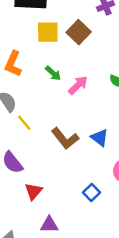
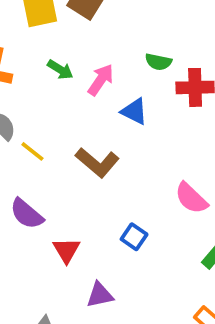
blue triangle: (100, 138) -> (134, 111), moved
blue square: (91, 192) -> (134, 237), moved

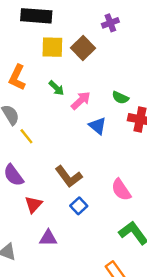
brown L-shape: (97, 162) -> (69, 177), moved

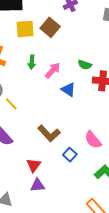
green arrow: (56, 88) -> (32, 62), turned 56
red triangle: (34, 204) -> (34, 165), moved
blue square: (79, 206) -> (70, 155), moved

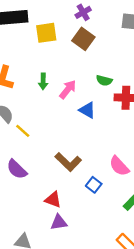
brown square: (50, 27) -> (83, 39), moved
yellow square: (25, 29) -> (46, 33), moved
red triangle: (34, 165) -> (53, 200), turned -42

